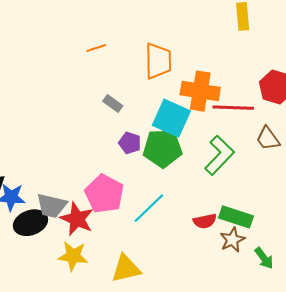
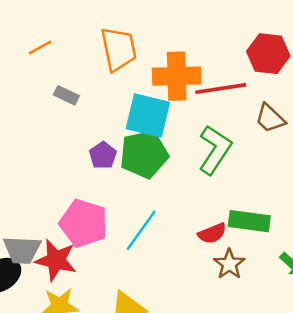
gray rectangle: (113, 104) -> (66, 95), moved
purple pentagon: (130, 143) -> (103, 155), turned 30
brown star: (232, 240) -> (229, 264), moved

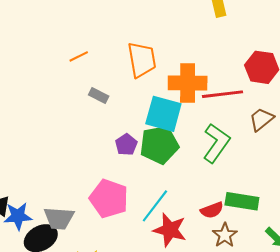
brown trapezoid: (270, 118) -> (261, 119), turned 96
red star: (56, 260) -> (170, 230), moved

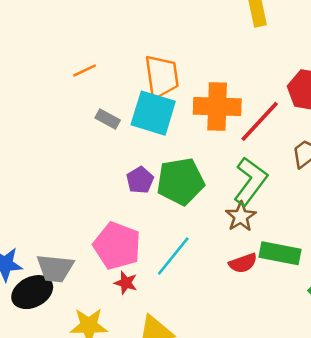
red line: (223, 94) -> (260, 121), turned -42
cyan square: (163, 114) -> (153, 113), moved
red star: (170, 230) -> (126, 283), moved, size x0.6
brown star: (225, 235) -> (241, 216), moved

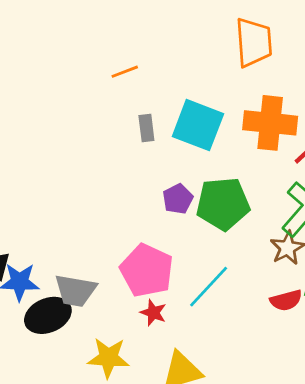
orange trapezoid: (162, 77) -> (254, 42), moved
gray rectangle: (108, 119) -> (146, 128), turned 50

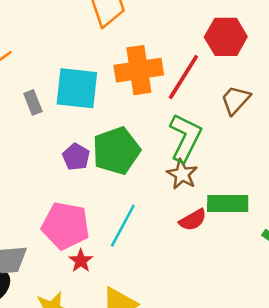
red star: (153, 313) -> (81, 261), turned 30

